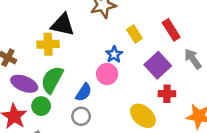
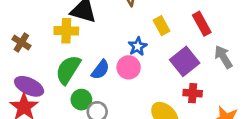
purple ellipse: (24, 84) -> (29, 86), moved
blue semicircle: (84, 92) -> (100, 70), moved
green circle: (41, 106) -> (81, 100), moved

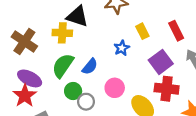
brown cross: (21, 43) -> (24, 41), size x1.6
pink circle: (129, 67) -> (115, 88), moved
red cross: (193, 93) -> (167, 89), size x1.5

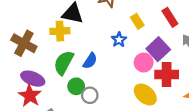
pink circle: (115, 88) -> (144, 63), moved

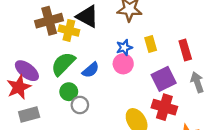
blue star: (119, 40) -> (124, 47), moved
brown cross: (24, 43) -> (49, 21), moved, turned 30
pink circle: (144, 63) -> (123, 64), moved

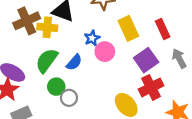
yellow rectangle: (151, 44) -> (128, 28), size x1.5
blue star: (124, 47) -> (92, 38), moved
red cross: (164, 107) -> (151, 87), turned -35

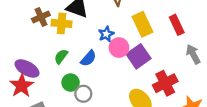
brown cross: (27, 21) -> (41, 17), size x0.7
green semicircle: (47, 60) -> (61, 57), size x0.6
purple square: (146, 60) -> (139, 56), moved

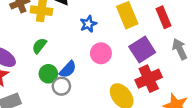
pink circle: (119, 48) -> (101, 53), moved
purple square: (139, 56) -> (142, 49), moved
blue semicircle: (88, 58) -> (68, 69), moved

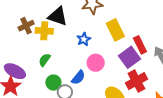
red rectangle: (164, 17) -> (140, 45), moved
blue semicircle: (68, 69) -> (78, 77), moved

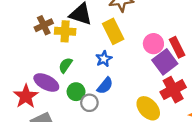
yellow rectangle: (115, 30) -> (113, 31), moved
blue star: (84, 39) -> (104, 59), moved
pink circle: (96, 63) -> (153, 44), moved
purple ellipse: (15, 71) -> (46, 82), moved

